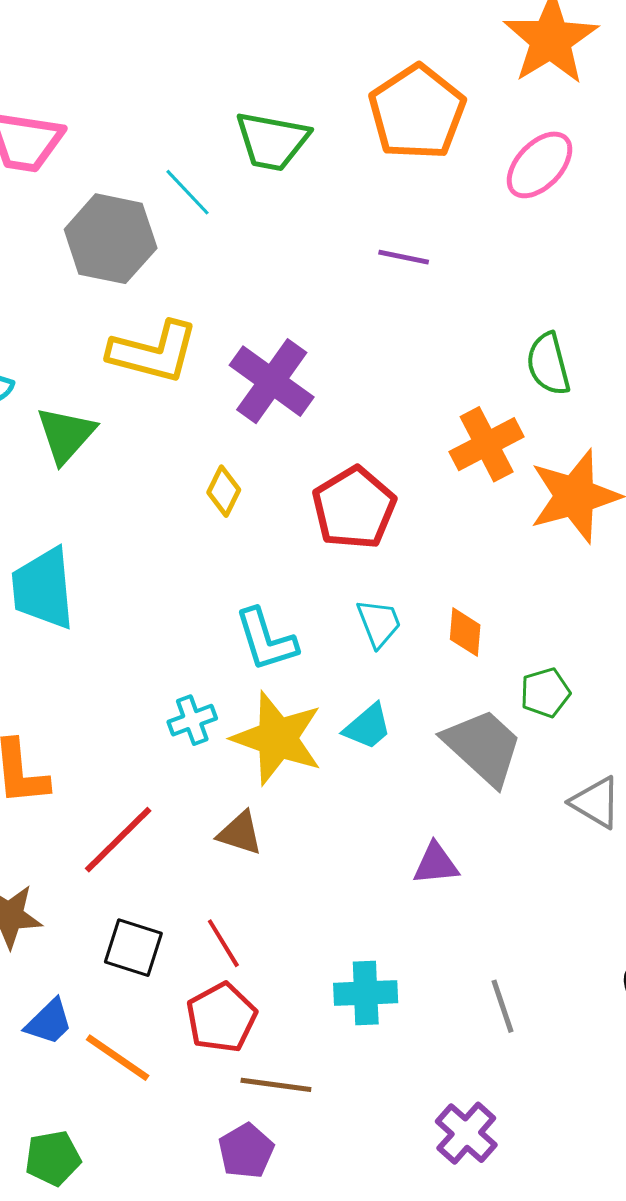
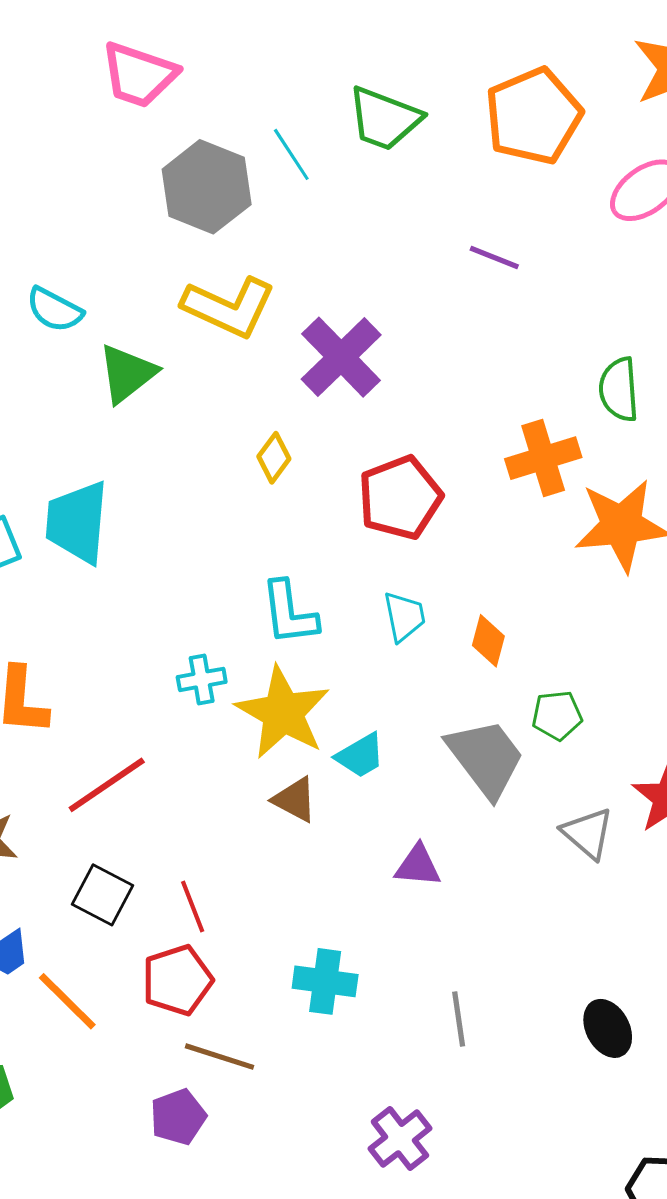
cyan trapezoid: (368, 727) -> (360, 756), moved
brown triangle: (240, 833) -> (295, 800), moved

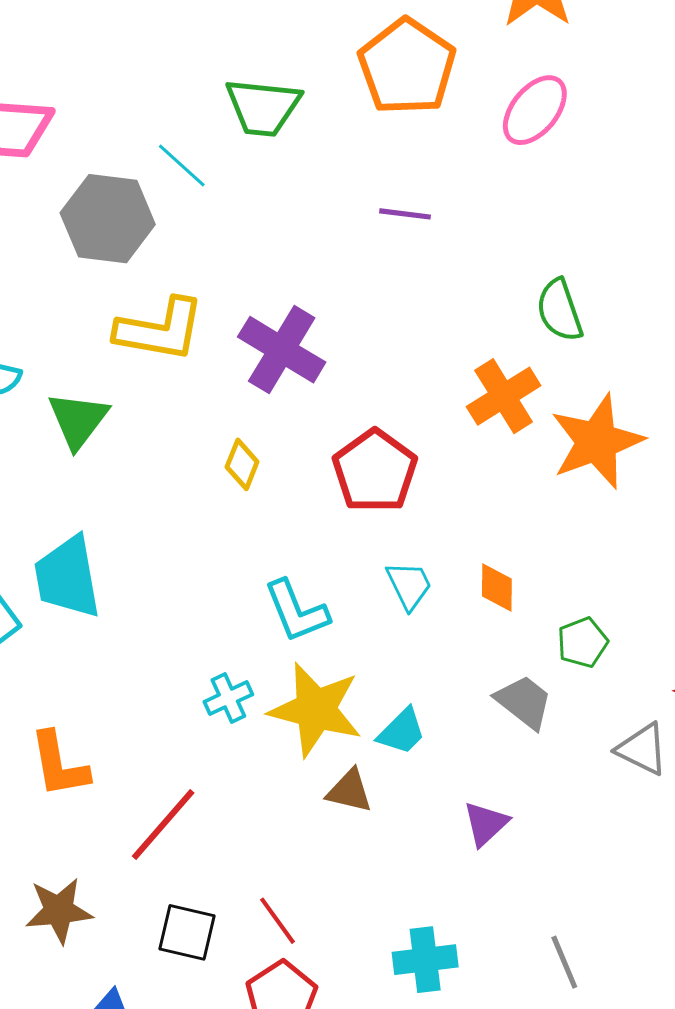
gray trapezoid: (486, 758) -> (524, 702), size x0.7
purple triangle: (418, 866) -> (486, 824), turned -33

